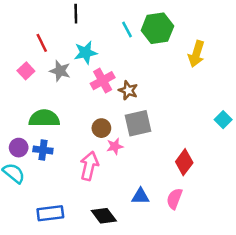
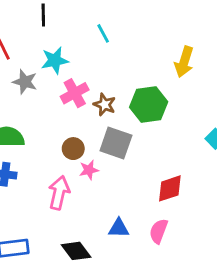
green hexagon: (157, 28) -> (149, 105), moved
gray square: (138, 123) -> (116, 143), turned 32
red diamond: (184, 162) -> (170, 188), turned 35

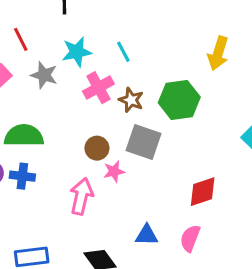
cyan line: (103, 33) -> (123, 52), moved

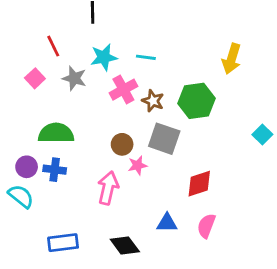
cyan line: (123, 52) -> (146, 57), turned -54
red diamond: (203, 192) -> (199, 184), moved

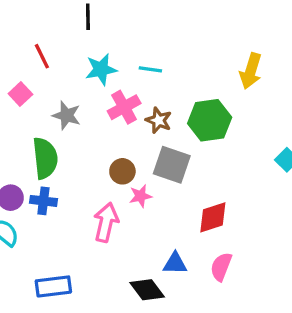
gray star: (74, 78) -> (67, 115), moved
green semicircle: (56, 133) -> (45, 158), turned 84
black diamond: (125, 245) -> (147, 290), moved

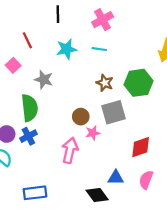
pink cross: (124, 107) -> (103, 20), moved
gray square: (172, 165) -> (113, 112), turned -35
blue cross: (43, 201) -> (28, 136), turned -35

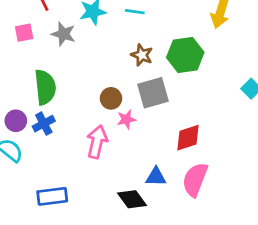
pink square: (13, 65) -> (24, 33), turned 32
gray star: (44, 80) -> (63, 34), moved
pink semicircle: (146, 180) -> (195, 180), size x1.4

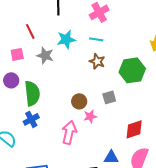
brown star: (142, 55) -> (97, 61), moved
gray square: (153, 93) -> (109, 97), size x0.6
purple circle: (16, 121) -> (11, 80), moved

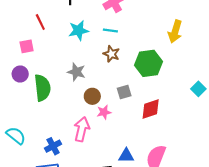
gray star: (45, 55) -> (76, 72), moved
blue cross: (31, 119) -> (53, 146), moved
red diamond: (134, 129) -> (151, 109), moved

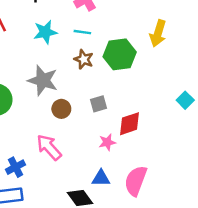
green hexagon: (149, 63) -> (120, 54), moved
gray star: (76, 72) -> (43, 80), size x1.4
pink star: (104, 112) -> (107, 142), moved
pink arrow: (82, 129) -> (49, 147), turned -55

